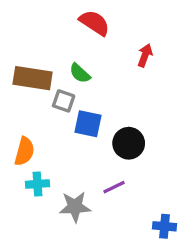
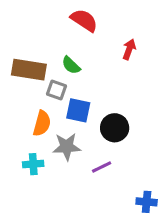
orange semicircle: (24, 151) -> (42, 123), moved
gray star: (75, 207) -> (67, 147), moved

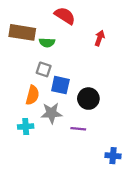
green semicircle: (71, 65) -> (47, 43), moved, turned -40
brown rectangle: (29, 70) -> (22, 32), moved
purple line: (102, 167) -> (78, 129), turned 32

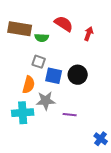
red semicircle: (65, 16) -> (64, 24), moved
black circle: (88, 99) -> (78, 75), moved
cyan cross: (26, 127) -> (23, 113), size x1.5
blue cross: (113, 156) -> (101, 139), turned 32

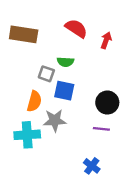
green semicircle: (42, 38) -> (65, 62), moved
black circle: (78, 75) -> (107, 103), moved
purple line: (70, 115) -> (101, 129), moved
blue cross: (101, 139) -> (92, 166), moved

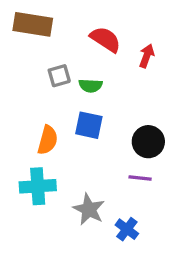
brown rectangle: (24, 34) -> (33, 24), moved
gray square: (46, 74) -> (59, 76), moved, turned -35
gray star: (55, 120) -> (89, 209), moved, turned 30

